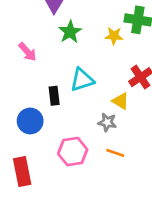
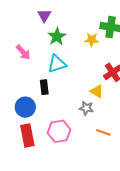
cyan triangle: (82, 80) -> (57, 64), moved
orange line: (115, 153) -> (103, 132), moved
red rectangle: (22, 172) -> (27, 136), moved

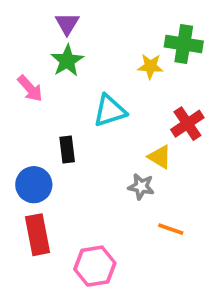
green star: (57, 37) -> (67, 61), moved
cyan triangle: (57, 64) -> (110, 111), moved
pink hexagon: (59, 131) -> (95, 266), moved

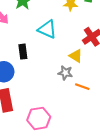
cyan triangle: (110, 111) -> (47, 29), turned 42
orange line: (171, 229) -> (82, 87), moved

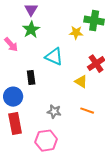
gray star: (65, 73) -> (54, 112), moved

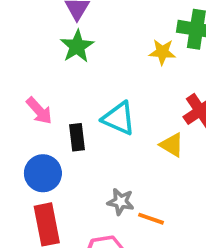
pink arrow: (11, 45) -> (39, 111), moved
cyan triangle: (54, 57) -> (119, 118), moved
orange line: (87, 111) -> (151, 219), moved

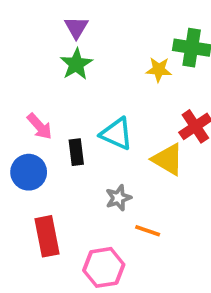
yellow triangle: (172, 145) -> (168, 159), size x1.4
blue circle: (43, 173) -> (29, 172), moved
gray star: (121, 202) -> (118, 198), moved, turned -30

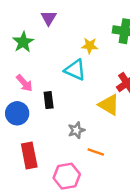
green star: (76, 64) -> (23, 42), moved
yellow star: (159, 70) -> (90, 46), moved
cyan triangle: (117, 134) -> (75, 70), moved

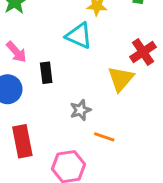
yellow triangle: (109, 105) -> (121, 79), turned 40

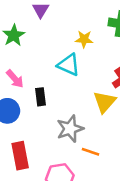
gray star: (80, 110) -> (70, 129), size x1.5

